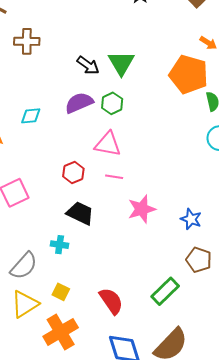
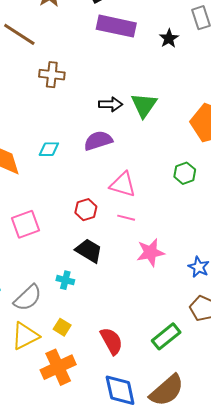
black arrow: (88, 65) -> (111, 104), turned -40
green hexagon: (112, 103) -> (185, 173), moved

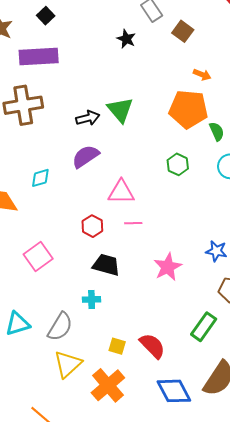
purple rectangle: (116, 26) -> (39, 57), moved
brown cross: (52, 75) -> (23, 105), size x1.5
pink star: (150, 252) -> (168, 267), moved
yellow square: (62, 327) -> (117, 346), moved

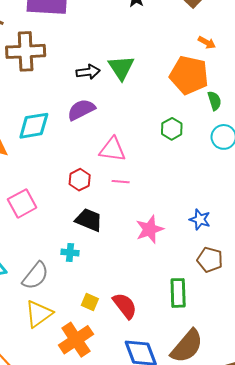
cyan diamond: (40, 178) -> (34, 126), size x1.6
green rectangle: (204, 327) -> (178, 293), turned -44

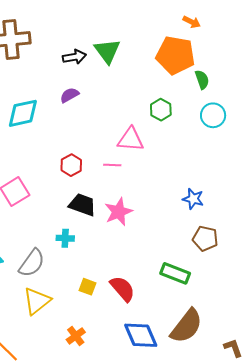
purple semicircle: (81, 110) -> (69, 95), size x0.7
pink triangle: (112, 149) -> (131, 139), moved
pink star: (150, 229) -> (119, 212), moved
green rectangle: (178, 293) -> (175, 273), turned -64
orange cross: (76, 340) -> (76, 336), moved, size x0.6

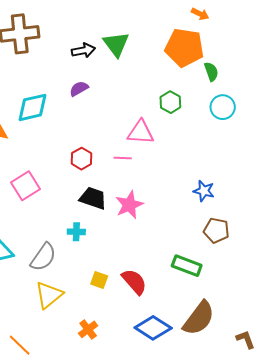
blue diamond: (141, 335) -> (153, 328), turned -33

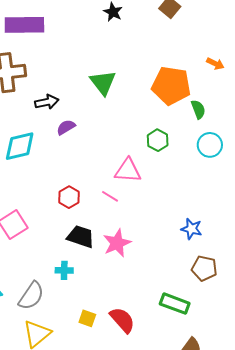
orange arrow: (200, 14) -> (215, 64), moved
black arrow: (83, 50) -> (47, 102), moved
pink line: (123, 158) -> (110, 196), turned 30

